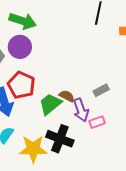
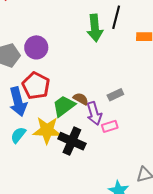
green arrow: (23, 21) -> (95, 28), moved, turned 64
yellow star: (33, 149) -> (47, 130), moved

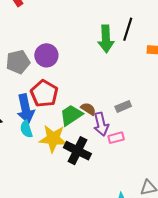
cyan semicircle: (18, 135) -> (26, 129), moved, turned -60

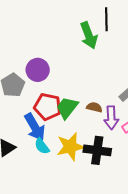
green trapezoid: (71, 115) -> (67, 108), moved
purple arrow: (101, 124) -> (111, 118), turned 30

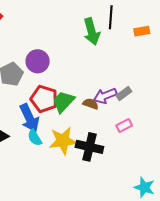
purple arrow: (111, 118) -> (105, 96), moved, turned 65

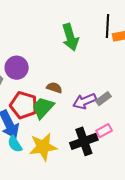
black line: (111, 17) -> (107, 26), moved
brown semicircle: (91, 104) -> (54, 88), moved
black cross: (89, 147) -> (84, 141), moved, turned -32

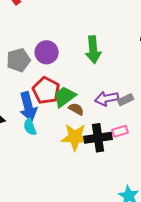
green arrow: (70, 37) -> (93, 50), moved
brown semicircle: (54, 88) -> (76, 109), moved
yellow star: (43, 147) -> (75, 137), moved

